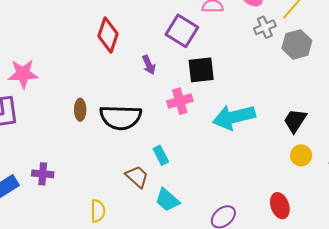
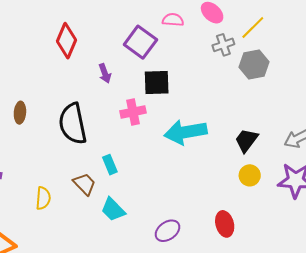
brown ellipse: (80, 110) -> (20, 113), moved
black semicircle: (121, 117) -> (73, 124), turned 72
yellow semicircle: (98, 211) -> (43, 198), moved

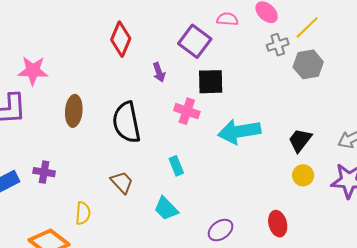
pink cross: (133, 112) -> (187, 111), turned 30
brown ellipse: (20, 113) -> (74, 111), size x1.4
cyan rectangle: (110, 165) -> (176, 166), moved
brown trapezoid: (84, 184) -> (122, 182), moved
yellow semicircle: (43, 198) -> (83, 213), moved

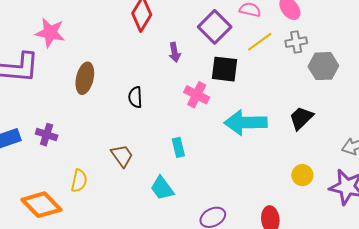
yellow line: (307, 27) -> (260, 42), moved
black semicircle: (126, 122) -> (135, 97), size x0.5
black trapezoid: (300, 140) -> (301, 118), moved

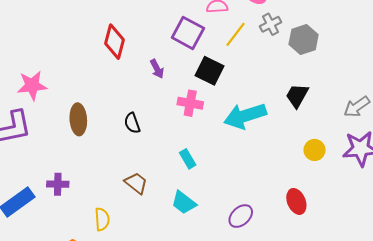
black square: (224, 69) -> (210, 71), turned 36

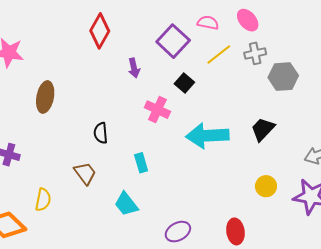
black square: (210, 71) -> (184, 83), size x0.7
black semicircle: (132, 123) -> (101, 133), moved

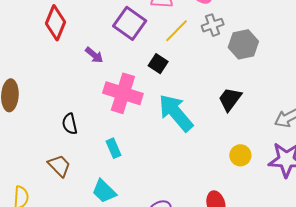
purple arrow: (134, 68) -> (94, 55), turned -30
black square: (184, 83) -> (158, 64), moved
pink cross: (157, 110) -> (123, 93), size x1.5
cyan arrow: (207, 136) -> (176, 113), turned 60

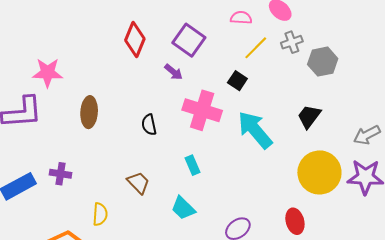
purple square: (130, 23) -> (189, 40), moved
black semicircle: (70, 124) -> (149, 125), moved
yellow circle: (240, 155) -> (319, 172), size x2.0

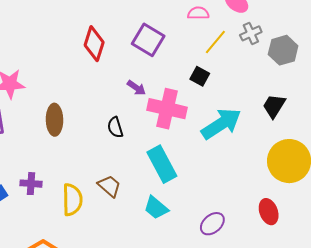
purple arrow: (174, 72) -> (136, 88), moved
cyan arrow: (255, 130) -> (221, 124), turned 102
cyan rectangle: (193, 165) -> (162, 164), size x1.8
yellow semicircle: (100, 214) -> (72, 200), moved, size x1.4

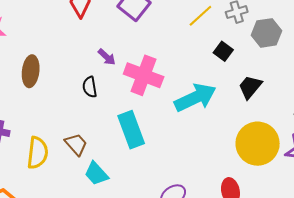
black square: (200, 76) -> (223, 51), moved
purple arrow: (136, 88) -> (107, 57), moved
cyan trapezoid: (156, 208) -> (96, 174), moved

